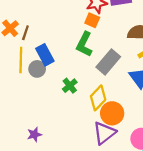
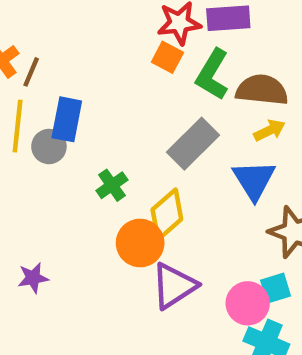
green L-shape: (84, 44) -> (212, 75), moved
blue rectangle: (45, 55) -> (67, 119), turned 35
orange circle: (112, 113) -> (140, 243), moved

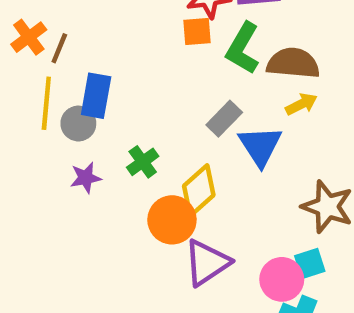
orange square: (167, 57) -> (197, 32), turned -32
gray rectangle: (193, 144) -> (224, 119), size x0.7
blue triangle: (254, 180) -> (260, 146), moved
purple star: (33, 278) -> (86, 178), moved

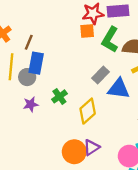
brown line: (59, 48) -> (29, 42), moved
blue triangle: (260, 146) -> (119, 89), turned -50
orange circle: (172, 220) -> (74, 152), moved
purple triangle: (207, 263) -> (91, 147), size x0.7

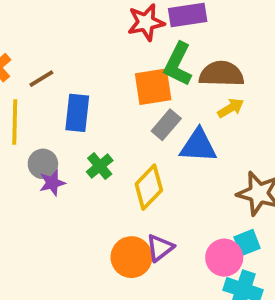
orange square: (87, 31) -> (153, 87), moved, size x1.5
brown line: (29, 42) -> (41, 79), turned 40
blue rectangle: (36, 63) -> (77, 113), moved
gray circle: (27, 77) -> (43, 164), moved

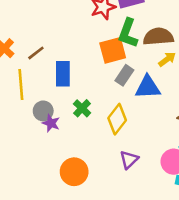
purple star: (52, 183) -> (51, 123), turned -30
orange circle: (131, 257) -> (74, 172), moved

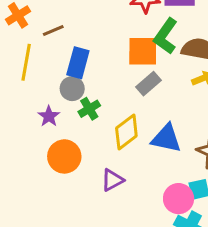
blue triangle: (148, 87) -> (166, 138), moved
gray circle: (43, 111) -> (72, 89), moved
purple triangle: (129, 160) -> (112, 180), moved
orange circle: (74, 172) -> (64, 156), moved

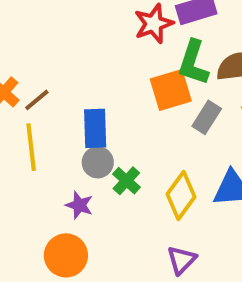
brown line: (53, 31) -> (37, 100), moved
gray rectangle: (148, 84) -> (207, 117), moved
orange circle: (64, 156) -> (66, 255), moved

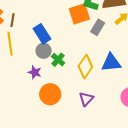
brown line: (37, 100) -> (13, 20), turned -40
blue rectangle: (95, 128) -> (42, 34), turned -30
orange circle: (66, 255) -> (50, 94), moved

